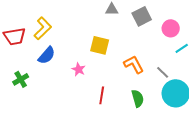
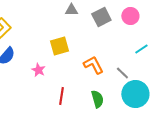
pink circle: (171, 28) -> (130, 16), moved
yellow square: (100, 45) -> (59, 46), turned -30

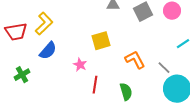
red line: (61, 96) -> (95, 85), moved
green semicircle: (97, 99) -> (126, 92), moved

